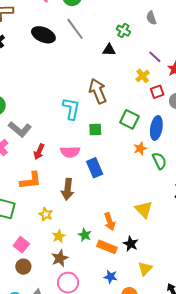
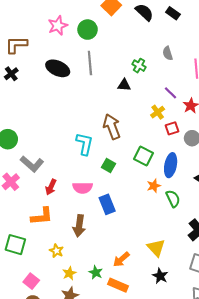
gray line: (75, 29) -> (90, 63), turned 30
green square: (95, 129) -> (108, 166), turned 32
orange arrow: (110, 222) -> (121, 259), turned 66
black star: (131, 244) -> (160, 276), moved

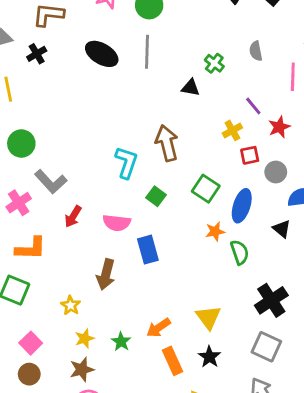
orange L-shape: (42, 216) -> (31, 248), moved
orange rectangle: (118, 285) -> (173, 361), moved, turned 36

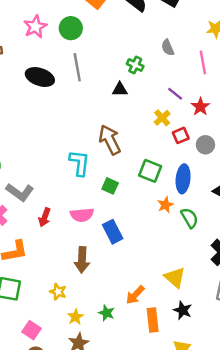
orange rectangle: (173, 361) -> (153, 320), turned 30

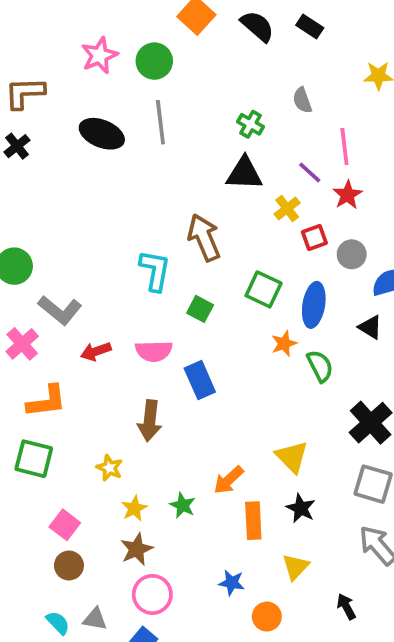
pink line: (203, 62) -> (344, 147), moved
black triangle: (120, 89) -> (244, 174), moved, size x1.5
red arrow: (45, 217) -> (96, 351), turned 48

